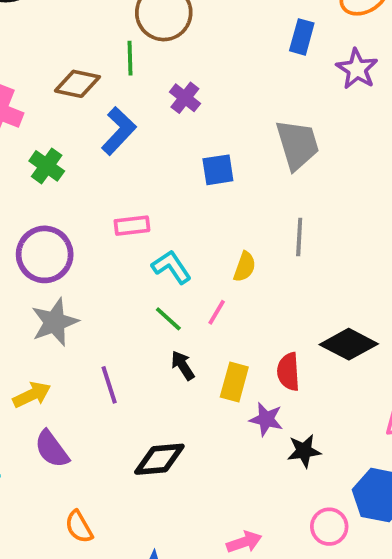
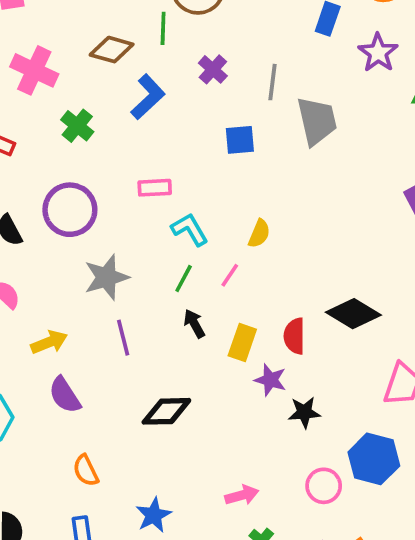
gray line: (299, 237) -> (272, 82), moved
green line: (168, 319) -> (184, 279), turned 72
gray star: (55, 322) -> (106, 277), moved

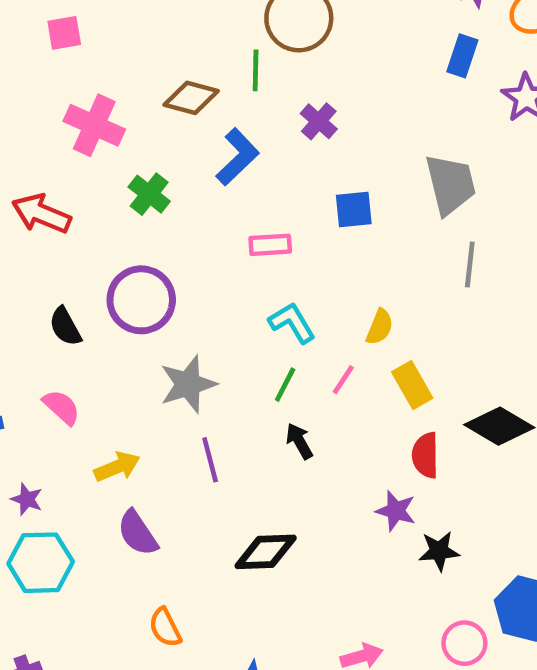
gray line: (272, 82) -> (470, 264), moved
pink rectangle: (155, 188) -> (270, 245), moved
yellow rectangle: (242, 343) -> (412, 385), moved, turned -48

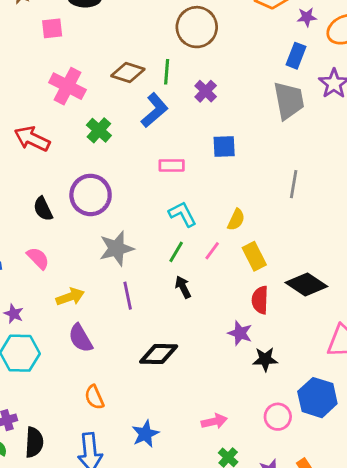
green line: (256, 70) -> (167, 72), moved
gray trapezoid: (450, 184) -> (289, 101), moved

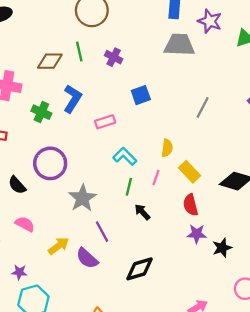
gray trapezoid: (289, 101) -> (179, 45), turned -60
blue L-shape: (154, 110) -> (72, 99), moved
gray line: (294, 184) -> (203, 107), turned 35
red semicircle: (260, 300) -> (191, 205), moved
purple semicircle: (81, 338) -> (87, 258), moved

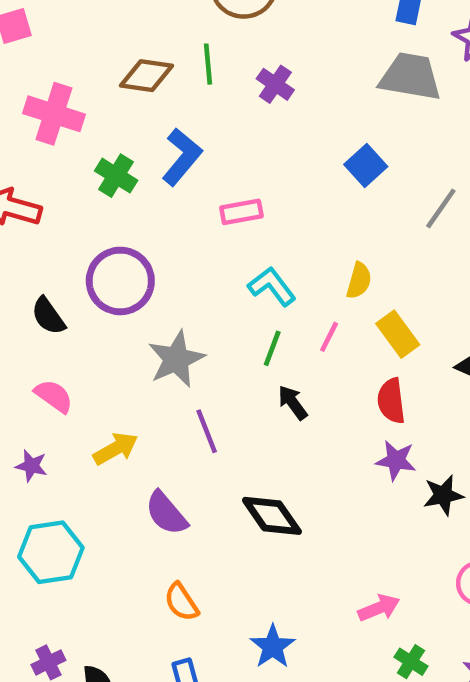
blue square: (141, 95) -> (366, 166), moved, turned -30
purple semicircle: (87, 258) -> (166, 513), moved
black diamond: (139, 269) -> (272, 516), turned 64
purple star: (19, 272) -> (31, 466), moved

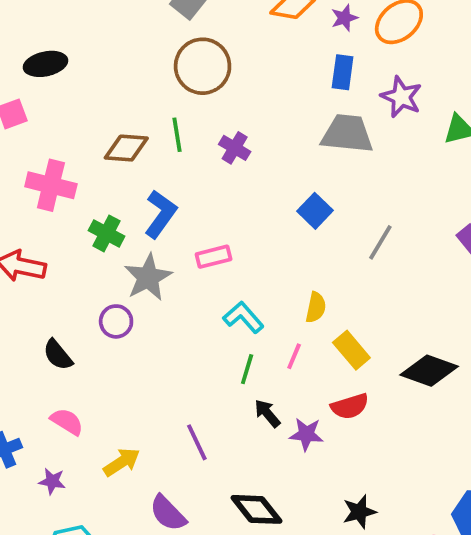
purple circle: (120, 281) -> (116, 321), size x0.6
gray star: (176, 359) -> (148, 277), moved
red semicircle: (391, 401) -> (350, 406), turned -96
purple star: (396, 460) -> (306, 434), moved
black star: (443, 495) -> (359, 512), moved

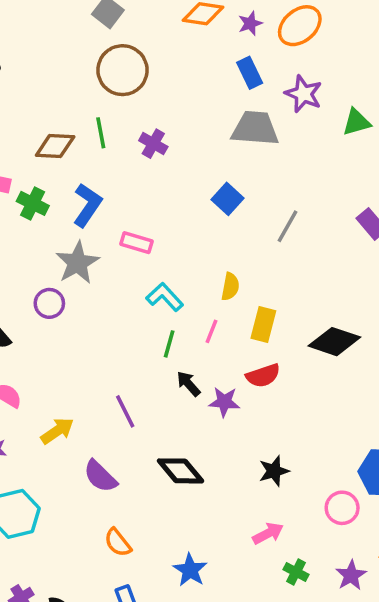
blue rectangle: (343, 72) -> (250, 73), turned -32
green cross: (106, 233) -> (33, 203), moved
pink rectangle: (214, 257) -> (136, 243), turned 32
yellow rectangle: (351, 350) -> (263, 324), turned 56

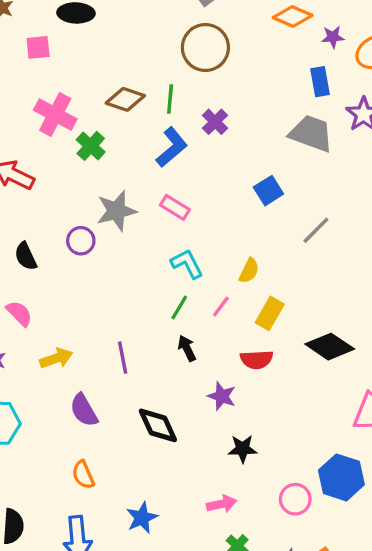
blue L-shape: (87, 205) -> (172, 147), moved
purple star: (224, 402) -> (222, 396), moved

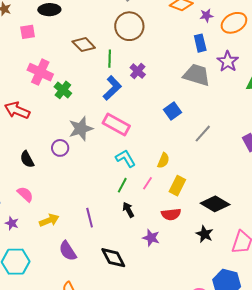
brown diamond: (125, 99) -> (84, 45), moved, turned 30
pink rectangle: (175, 207) -> (116, 124), size x1.5
black star: (243, 449) -> (205, 234), moved, turned 30

